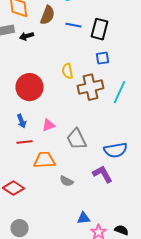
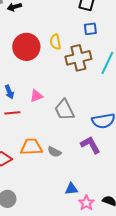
red circle: (30, 87) -> (26, 47), moved
orange trapezoid: (44, 160) -> (31, 147), moved

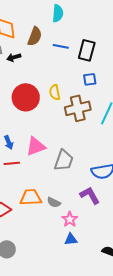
pink triangle: (36, 96) -> (36, 146), size x1.5
gray trapezoid: (64, 110) -> (64, 160), turned -135
pink star: (86, 203) -> (70, 219), moved

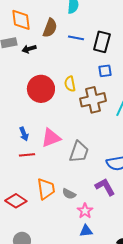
orange trapezoid: (31, 197) -> (46, 189), turned 85

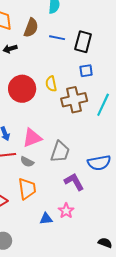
purple L-shape: (105, 187) -> (74, 182), moved
gray semicircle: (69, 194) -> (27, 162), moved
blue triangle: (86, 231) -> (46, 219), moved

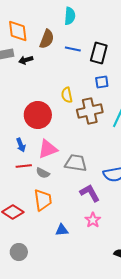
red circle: (22, 89) -> (38, 115), moved
gray trapezoid: (60, 152) -> (76, 163), turned -100
pink star: (66, 211) -> (93, 220), moved

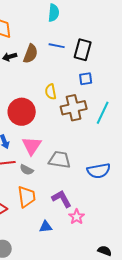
brown semicircle: (47, 39) -> (31, 54), moved
pink triangle: (48, 149) -> (32, 146), turned -35
purple L-shape: (90, 193) -> (62, 199), moved

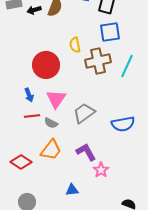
blue square: (86, 79) -> (110, 32), size x1.5
gray trapezoid: (60, 160) -> (84, 113), turned -45
orange trapezoid: (27, 197) -> (51, 150), turned 45
blue triangle: (46, 227) -> (72, 190), moved

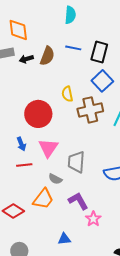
blue square: (110, 32) -> (102, 81), turned -35
gray trapezoid: (84, 113) -> (76, 162), turned -50
gray semicircle: (51, 123) -> (55, 179), moved

